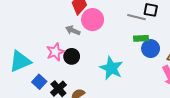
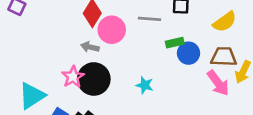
gray line: (137, 17) -> (150, 19), moved
black circle: (72, 56) -> (94, 79), size x1.6
cyan star: (111, 68) -> (145, 85), size x0.6

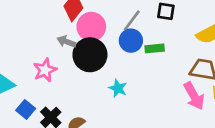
gray line: (150, 19) -> (132, 21), turned -65
blue circle: (188, 53) -> (131, 41), moved
black circle: (94, 79) -> (90, 55), moved

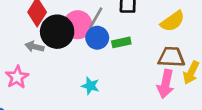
pink circle: (91, 27) -> (78, 25), moved
black circle: (90, 55) -> (57, 32), moved
pink arrow: (194, 96) -> (166, 84), turned 48

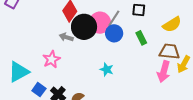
green rectangle: (121, 42) -> (141, 38), moved, turned 72

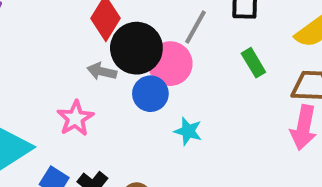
pink circle: (100, 23) -> (170, 64), moved
blue circle: (114, 33) -> (150, 94), moved

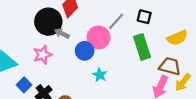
black circle: (136, 48) -> (48, 22), moved
green rectangle: (253, 63) -> (142, 47), size x1.6

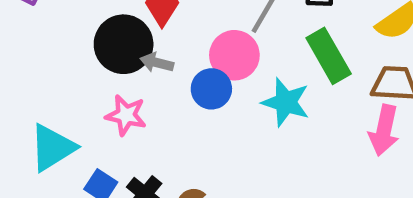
pink star: (43, 55) -> (126, 115), turned -30
cyan star: (100, 75) -> (286, 102), moved, size x1.5

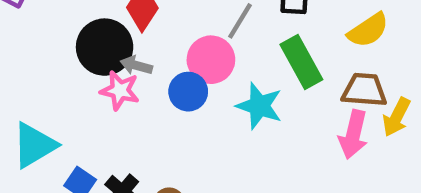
pink star: (126, 115) -> (120, 90), moved

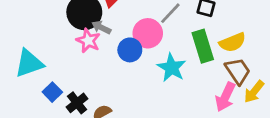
yellow semicircle: (368, 30) -> (233, 42), moved
brown trapezoid: (364, 90) -> (238, 71), turned 40

